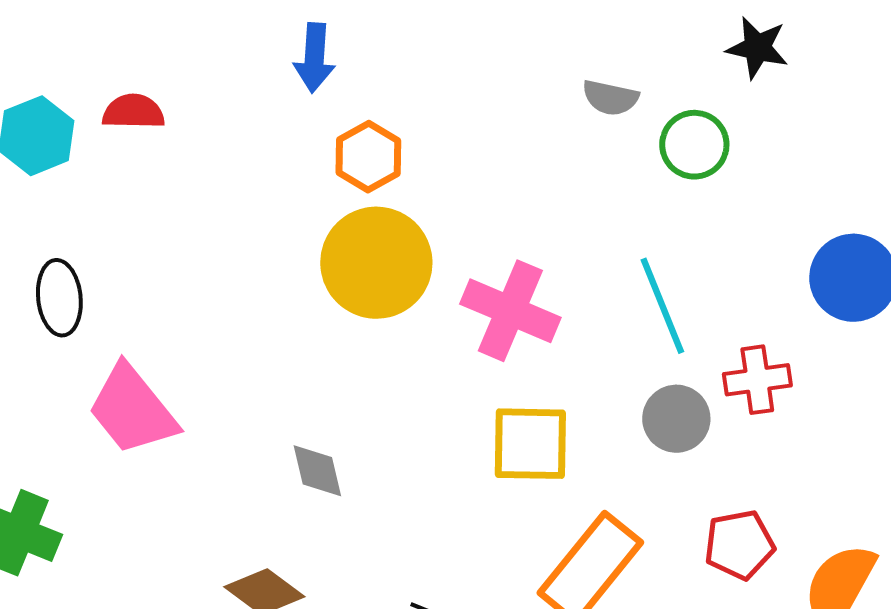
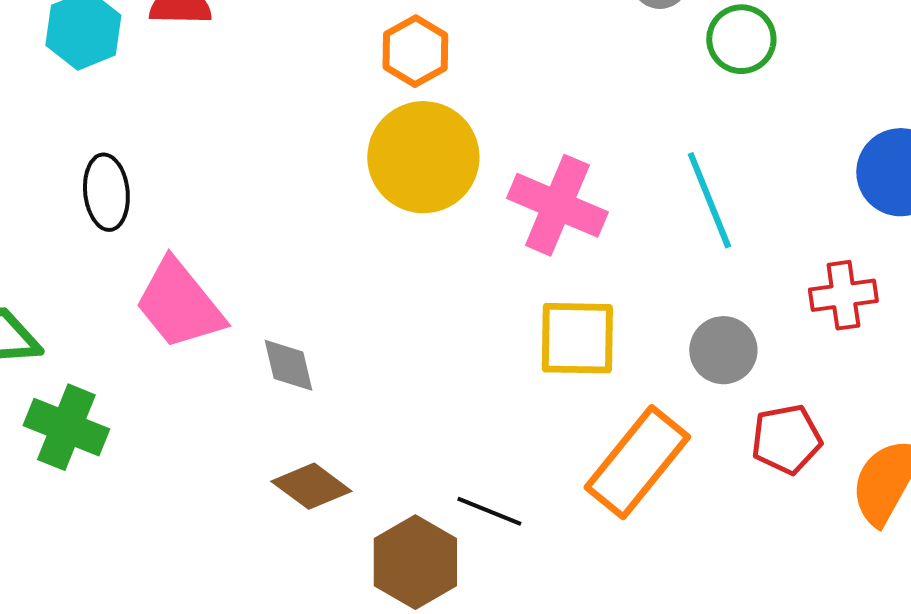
red cross: (757, 380) -> (843, 295), moved
gray circle: (676, 419) -> (723, 350), moved
gray diamond: (317, 471) -> (288, 365), moved

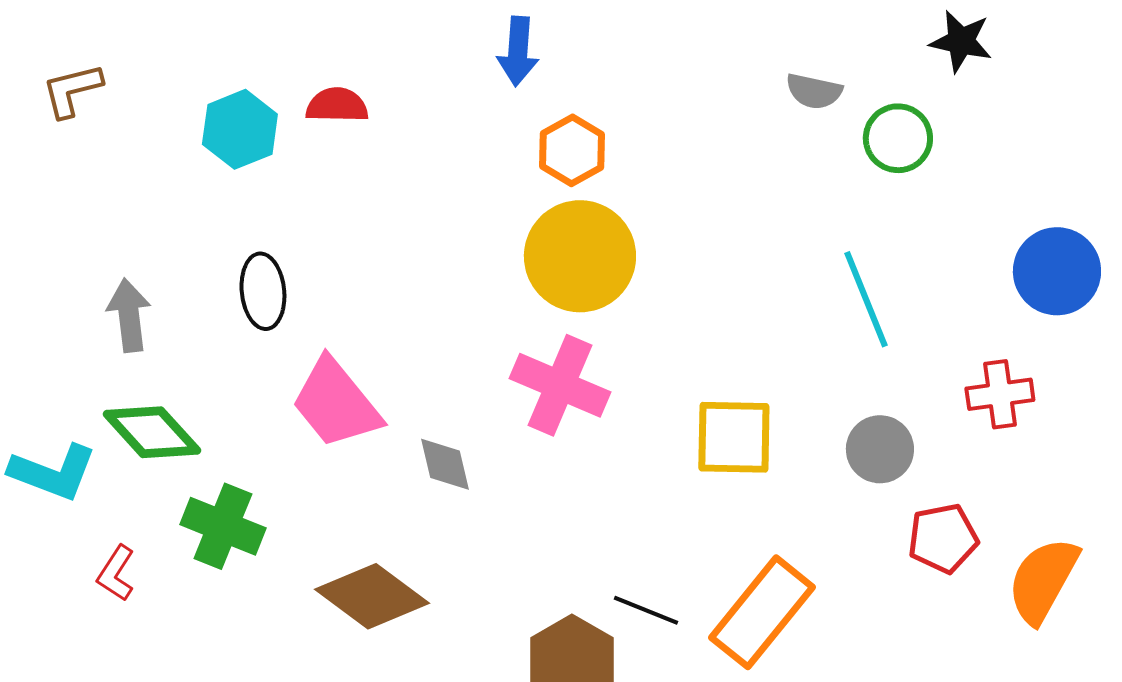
pink cross: (557, 205) -> (560, 385), moved
orange rectangle: (637, 462) -> (762, 612), moved
brown diamond: (311, 486) -> (372, 596), moved, size x1.4

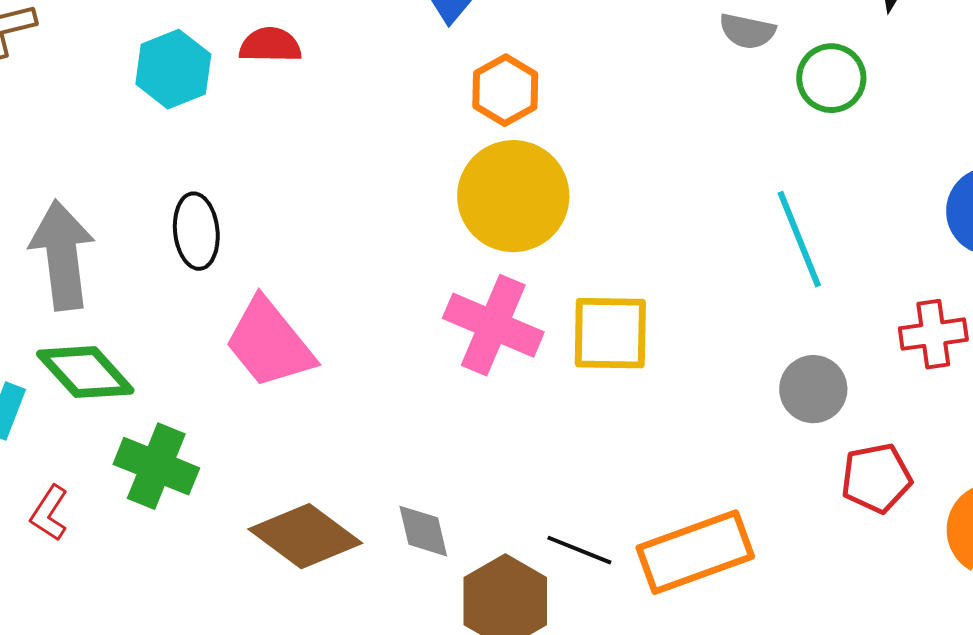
gray arrow: (129, 315) -> (62, 255), size x1.5
yellow square: (734, 437) -> (610, 333), moved
gray diamond: (445, 464) -> (423, 531), moved
orange rectangle: (762, 612) -> (695, 552), turned 31

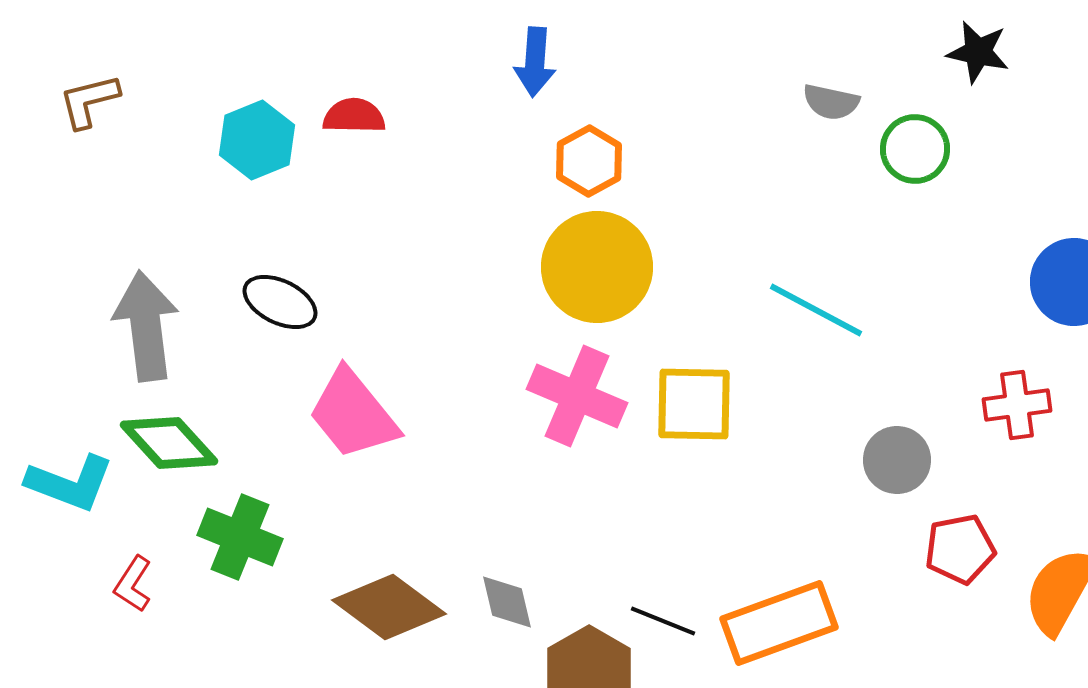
black ellipse: (196, 231) -> (280, 302), turned -58
cyan line: (799, 239) -> (816, 310), moved, turned -40

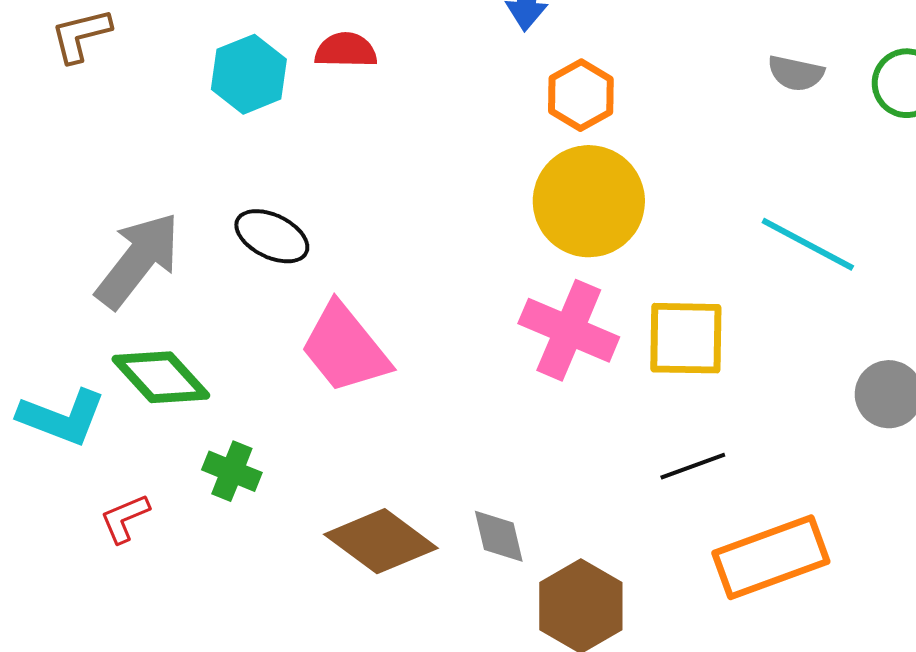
gray semicircle: (831, 102) -> (796, 73), moved
gray arrow: (146, 326) -> (138, 260), turned 45
green cross: (240, 537) -> (232, 471), size x0.7
red L-shape: (133, 584) -> (125, 518), turned 34
black line: (663, 621) -> (693, 466), moved, turned -42

